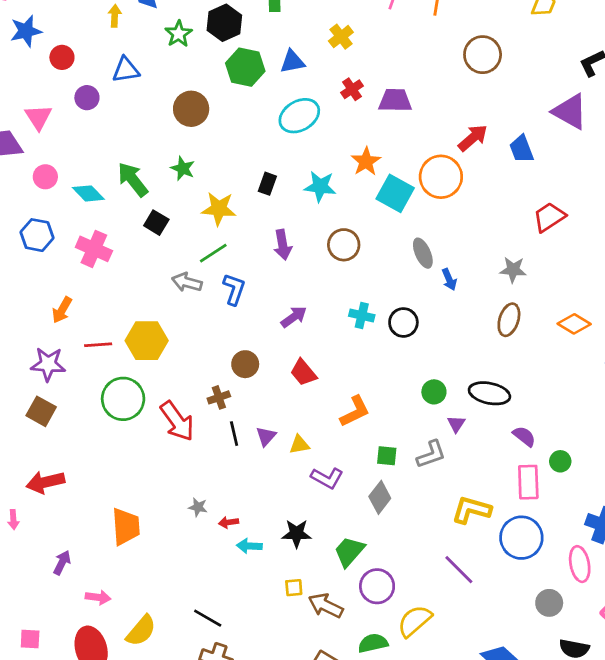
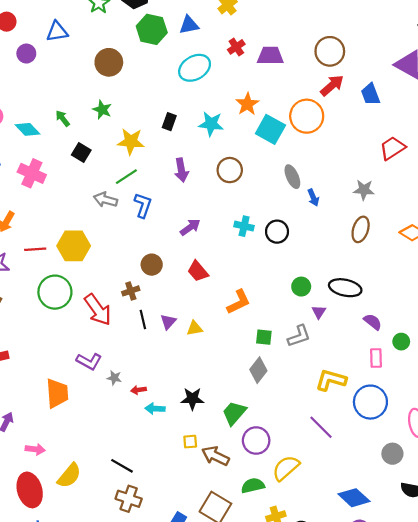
brown circle: (483, 55) -> (330, 51), moved
green arrow: (133, 180) -> (63, 118), size x0.6
purple L-shape: (327, 478) -> (89, 361), moved
pink rectangle: (528, 482) -> (376, 358), size x0.7

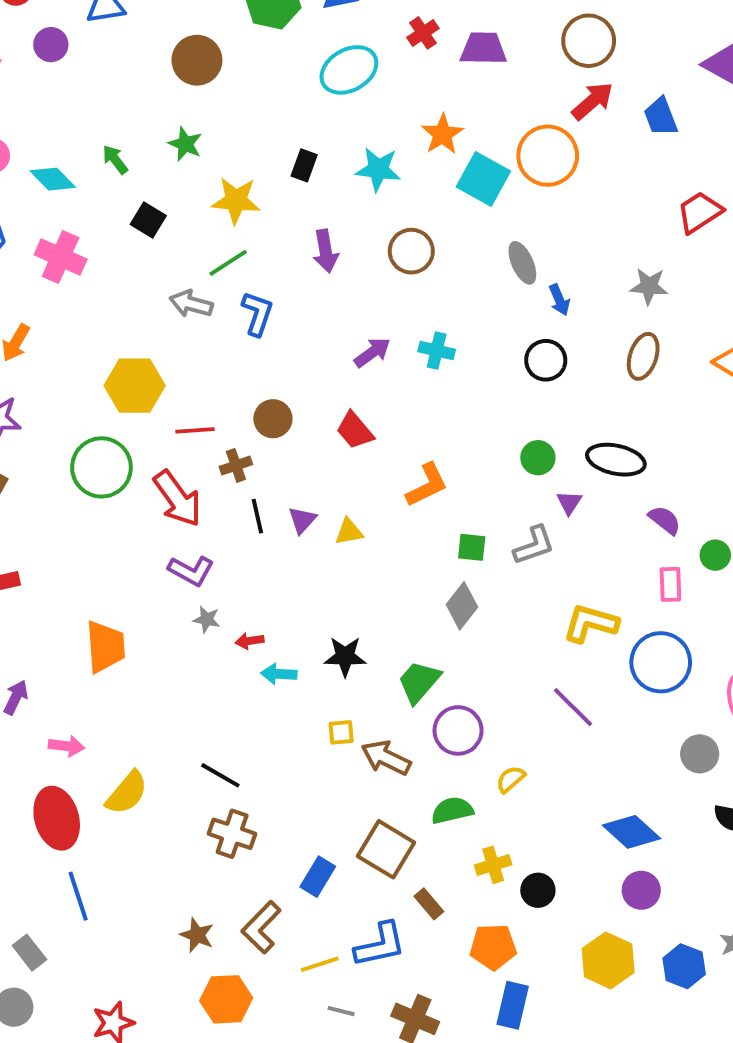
purple arrow: (190, 227) -> (372, 352), moved
black circle: (277, 232) -> (546, 360), moved
red line: (35, 249) -> (195, 430), moved
purple L-shape: (89, 361) -> (191, 571), moved
yellow semicircle: (286, 468) -> (511, 779), size x0.6

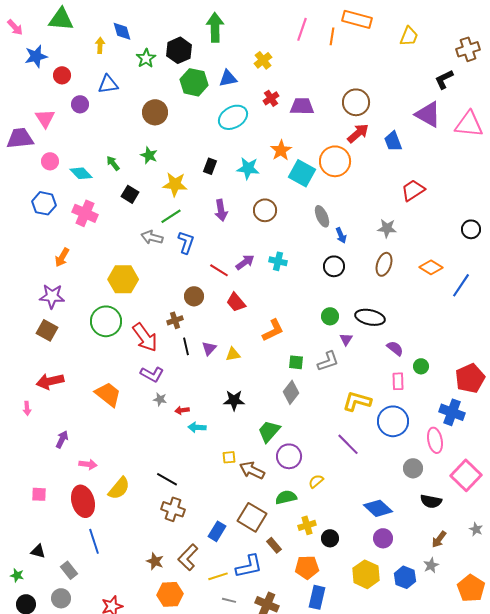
red line: (195, 430) -> (219, 270), moved, turned 36
orange trapezoid: (105, 647) -> (108, 394), moved, turned -48
black star: (345, 656) -> (234, 400), moved

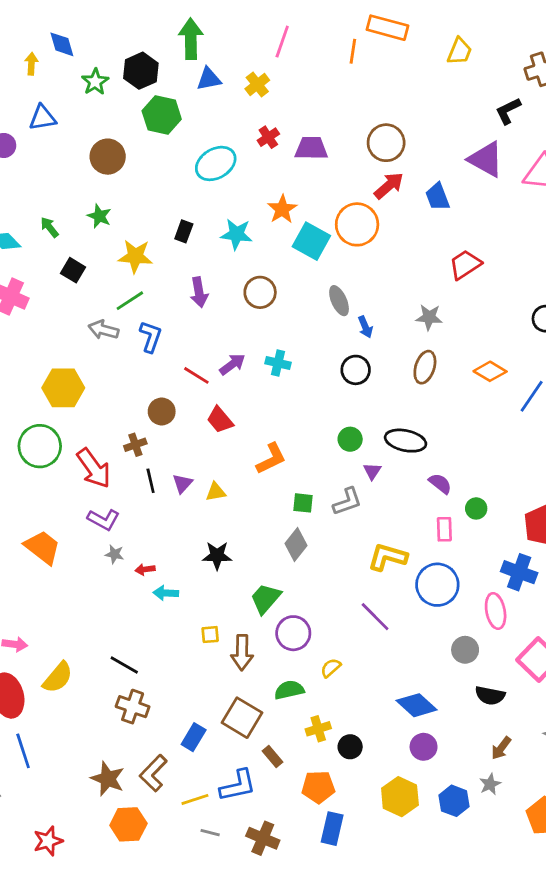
pink line: (302, 29) -> (282, 42), moved
blue triangle: (228, 78) -> (209, 79), moved
brown arrow: (252, 470) -> (242, 653), turned -115
brown star: (155, 561) -> (108, 779), size x1.4

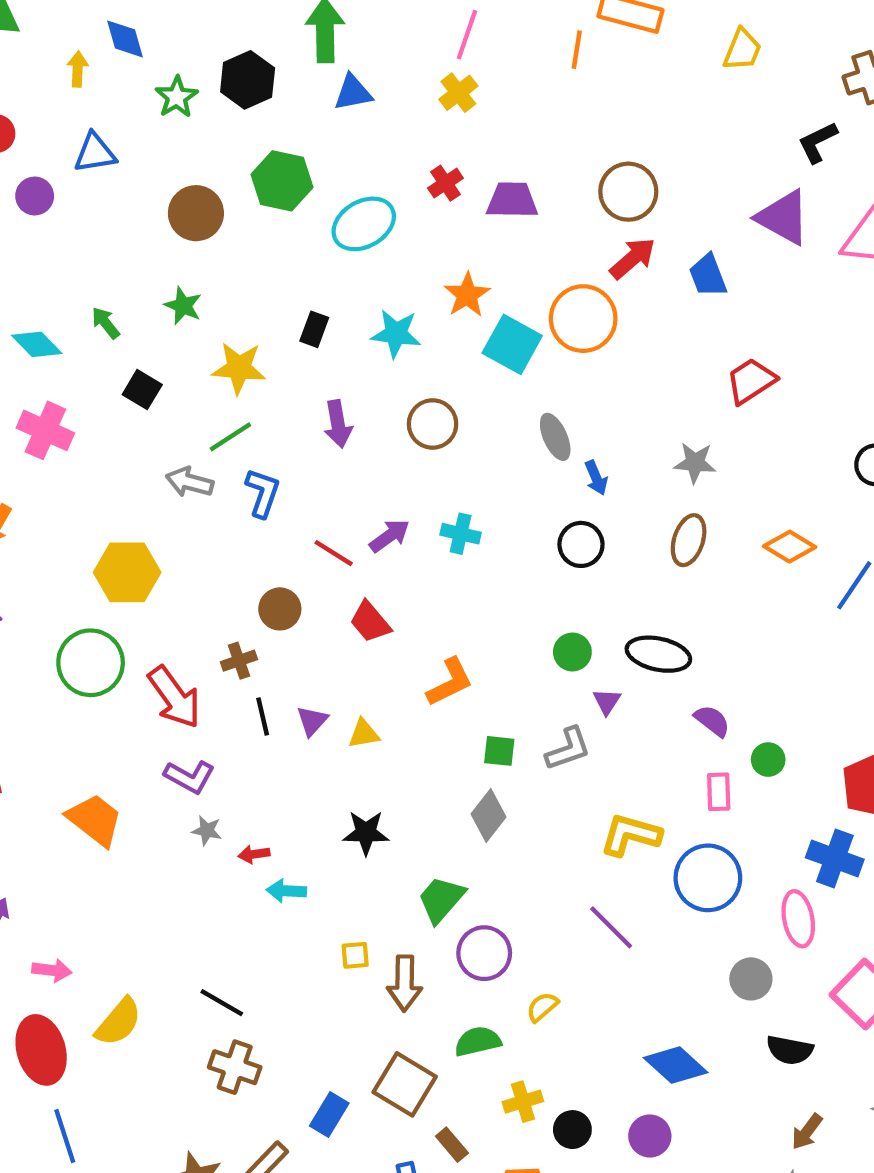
yellow cross: (257, 85) -> (458, 93), moved
green hexagon: (162, 115) -> (282, 181), moved
purple circle: (424, 747) -> (650, 1136), moved

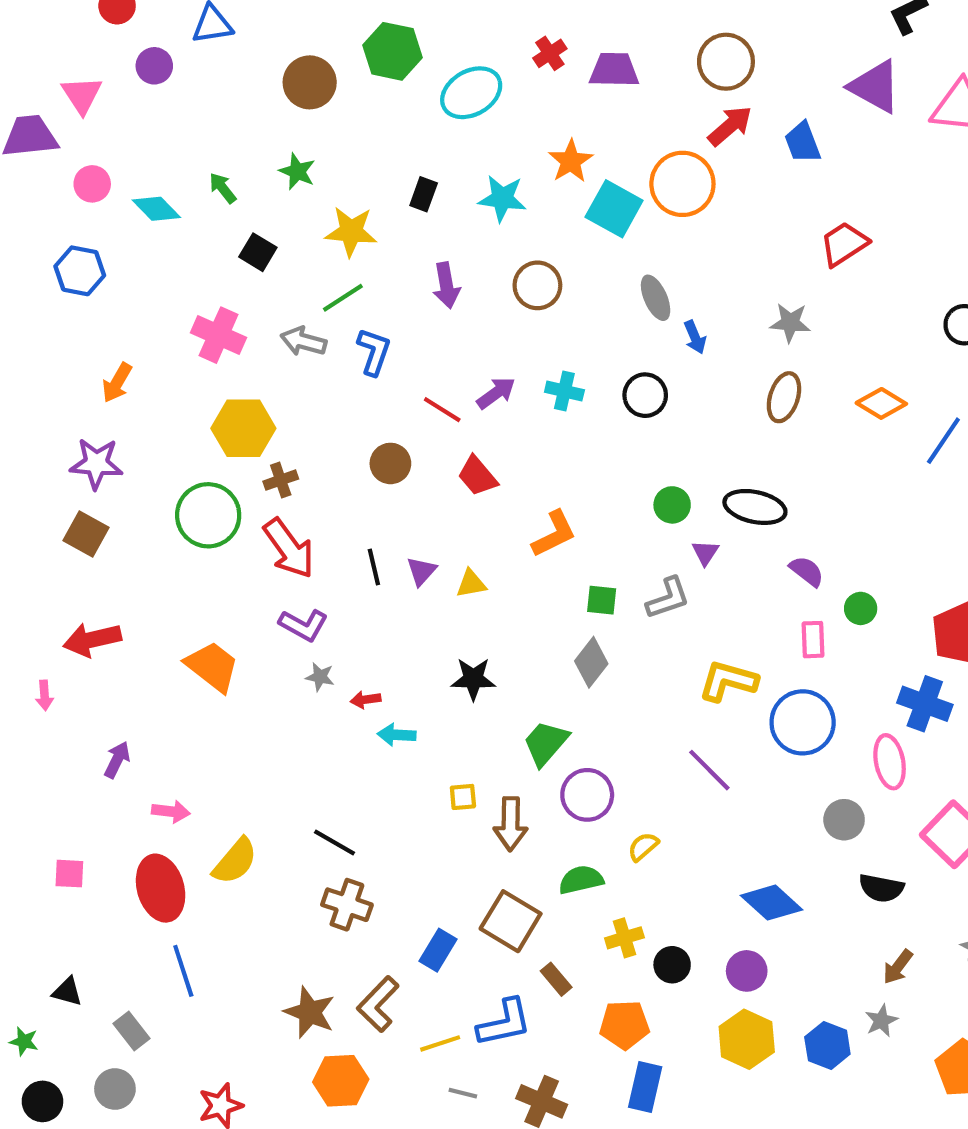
pink cross: (45, 430) -> (219, 335), moved
black circle: (581, 544) -> (645, 395), moved
brown cross: (239, 661) -> (281, 480), moved

